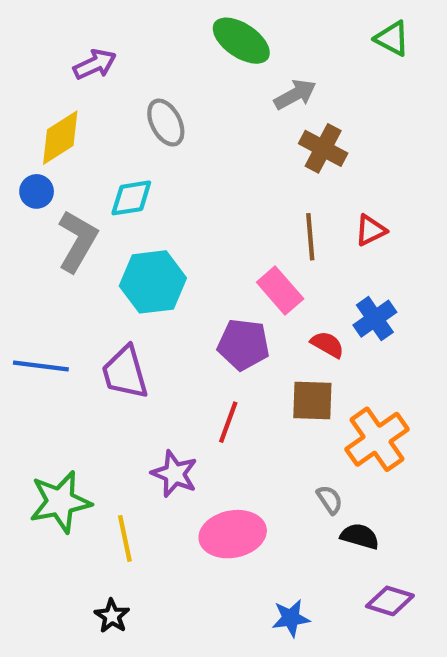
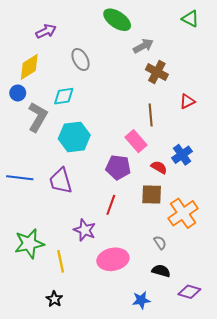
red triangle: (371, 230) -> (187, 101), moved
black semicircle: (360, 536) -> (161, 271), moved

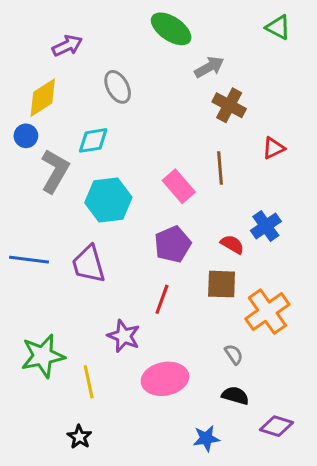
pink rectangle: (136, 141) -> (179, 186), moved
purple pentagon: (118, 167) -> (173, 244), turned -30

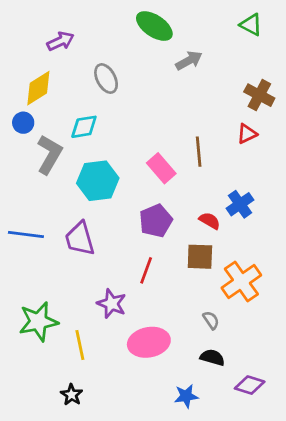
brown cross: (229, 105) -> (259, 95), moved

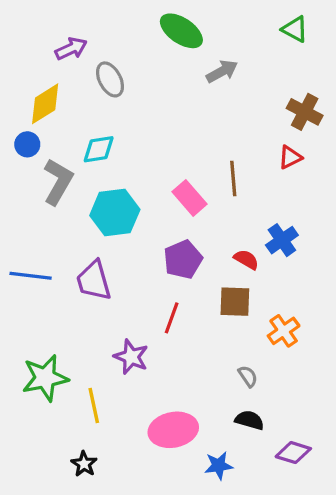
gray ellipse: (106, 78) -> (110, 79), moved
orange cross: (241, 281) -> (284, 331), size x0.7
pink ellipse: (149, 342) -> (173, 430), moved

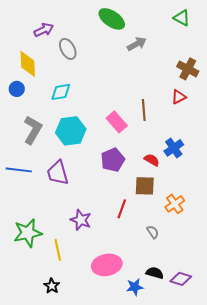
yellow diamond: (45, 104) -> (28, 64), turned -60
gray L-shape: (58, 182) -> (33, 130), moved
red line: (172, 318) -> (122, 209), moved
black semicircle: (249, 420) -> (155, 273), moved

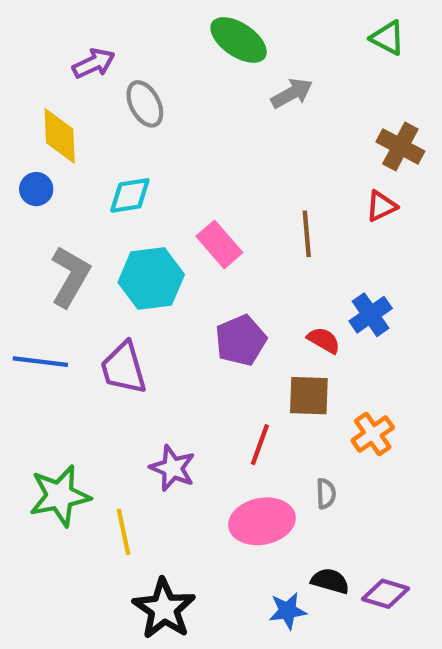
pink rectangle: (117, 122) -> (219, 244), moved
gray semicircle: (153, 232) -> (326, 494), turned 32
pink ellipse: (107, 265) -> (262, 521), moved
black star: (52, 286) -> (164, 609), moved, size x1.8

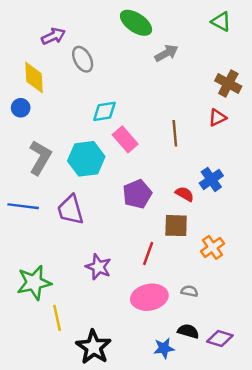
cyan diamond: (130, 195) -> (104, 111), moved
gray semicircle: (326, 494) -> (189, 291), moved, turned -77
yellow line: (124, 532) -> (57, 318), moved

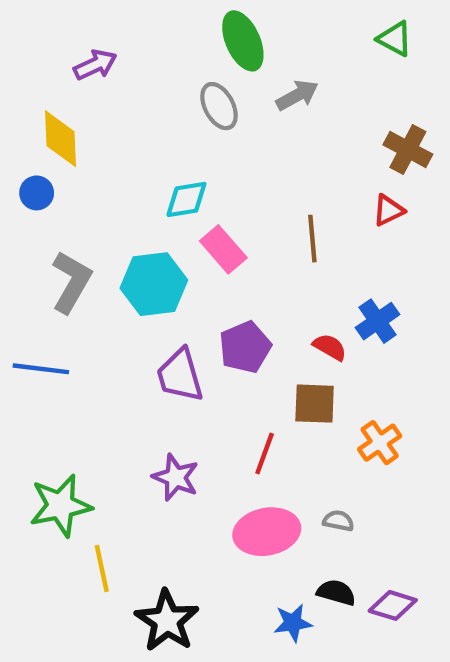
green ellipse: (136, 23) -> (243, 41), turned 32
gray ellipse: (83, 59) -> (219, 106), moved
purple trapezoid: (70, 210) -> (180, 375), moved

